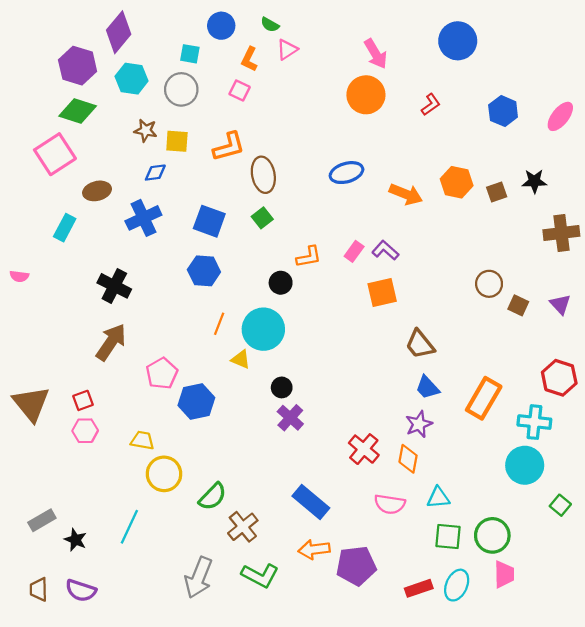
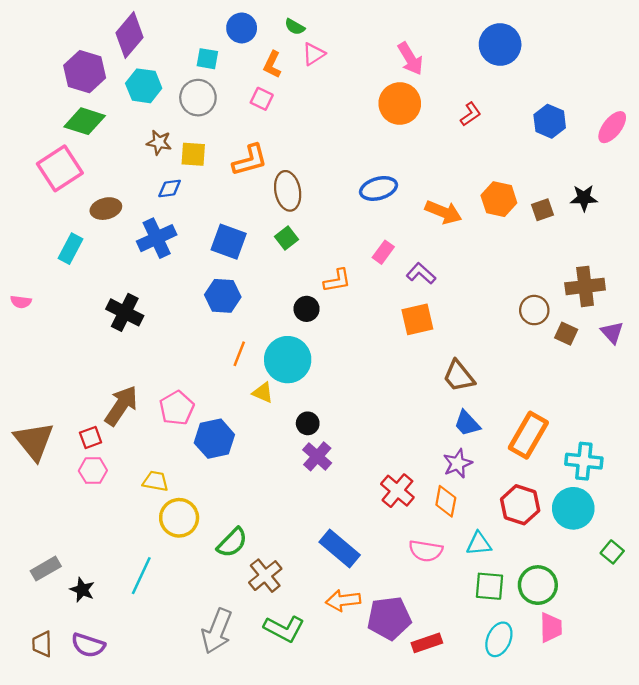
brown cross: (561, 233) -> (585, 286), moved
pink rectangle: (354, 251) -> (383, 252), moved
brown arrow: (111, 342) -> (121, 406), moved
red hexagon: (559, 378) -> (520, 505), moved
red rectangle: (419, 588) -> (427, 643), moved

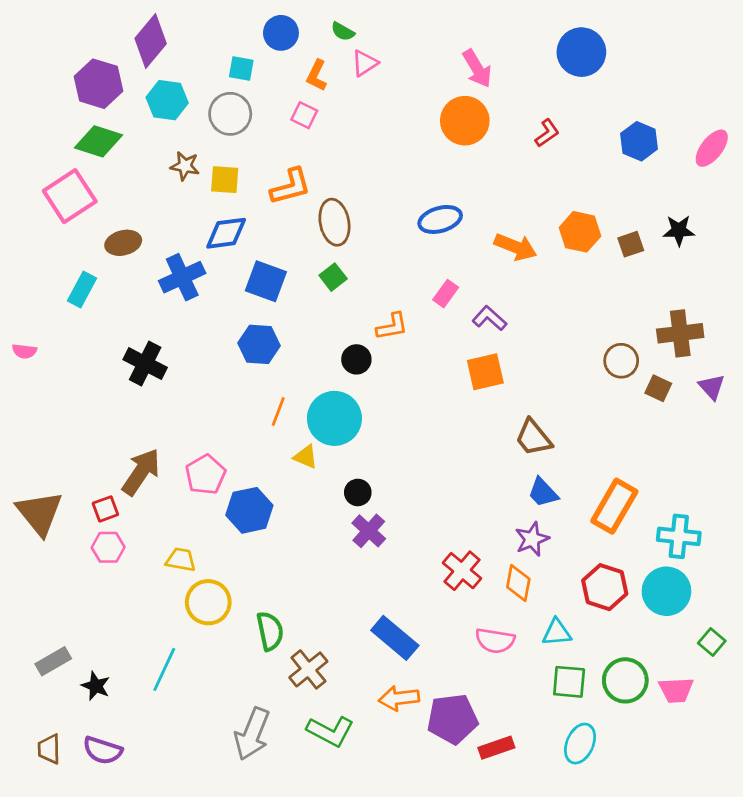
blue diamond: (170, 188) -> (226, 233), moved, size x1.5
green semicircle: (232, 543) -> (270, 631), turned -56
pink trapezoid: (551, 628) -> (676, 690), moved, turned 88

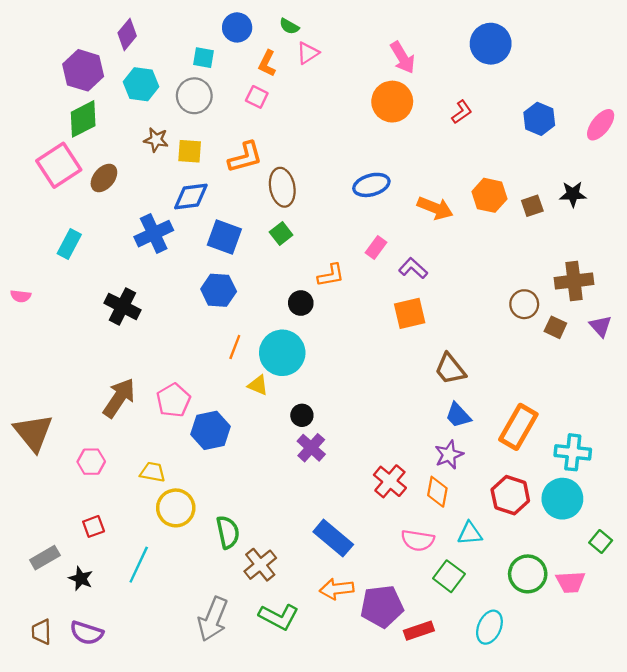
purple diamond: (151, 41) -> (127, 34), size x0.7
green diamond: (98, 141) -> (83, 119), turned -45
brown ellipse: (123, 243) -> (104, 178), moved, turned -36
red square: (105, 509) -> (94, 526), moved
green square: (569, 682) -> (449, 576), moved, turned 32

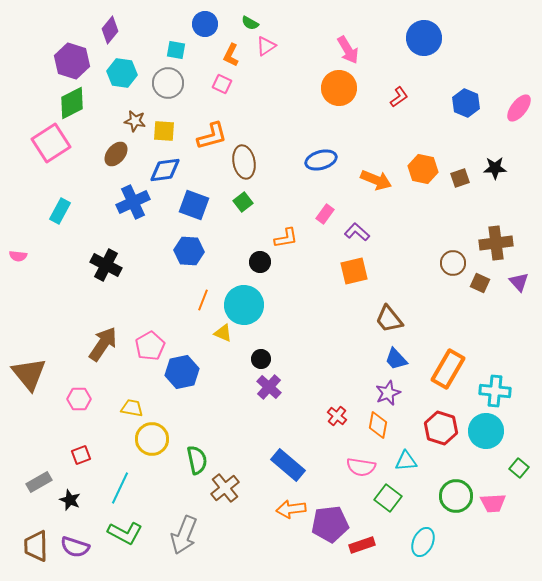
brown ellipse: (104, 178) -> (116, 154), moved
red cross: (390, 481) -> (337, 416), size x0.7
green L-shape: (279, 617) -> (125, 533), moved
brown trapezoid: (41, 632) -> (36, 546), size x1.4

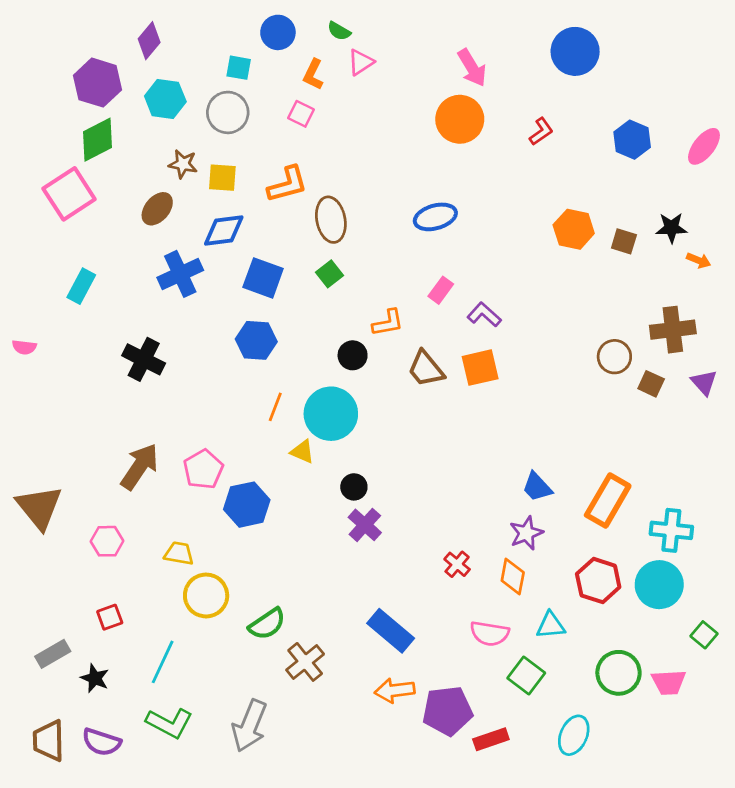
brown square: (460, 178) -> (624, 241), turned 36
orange arrow: (376, 180) -> (699, 260), moved, size x0.6
brown trapezoid: (389, 319) -> (426, 369), moved
green semicircle: (197, 460) -> (267, 624), turned 68

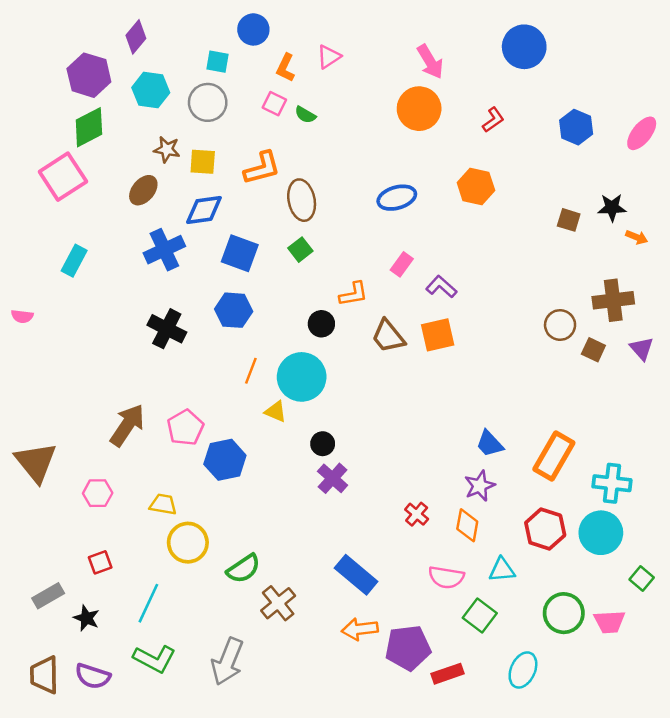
green semicircle: (339, 31) -> (305, 115), moved
orange hexagon: (574, 229) -> (476, 187), moved
black cross: (144, 359) -> (167, 329), moved

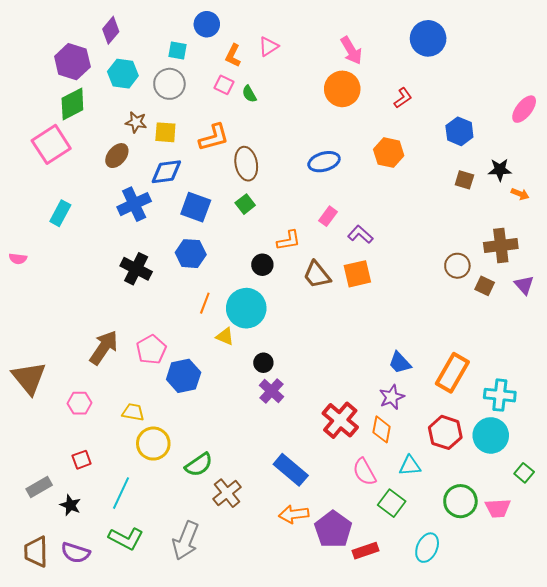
green semicircle: (305, 115) -> (249, 94), turned 30
blue hexagon: (576, 127) -> (459, 131), moved
red cross: (417, 514) -> (340, 420), size x1.8
pink semicircle: (446, 577) -> (364, 472), turned 52
purple pentagon: (408, 648) -> (333, 529), turned -30

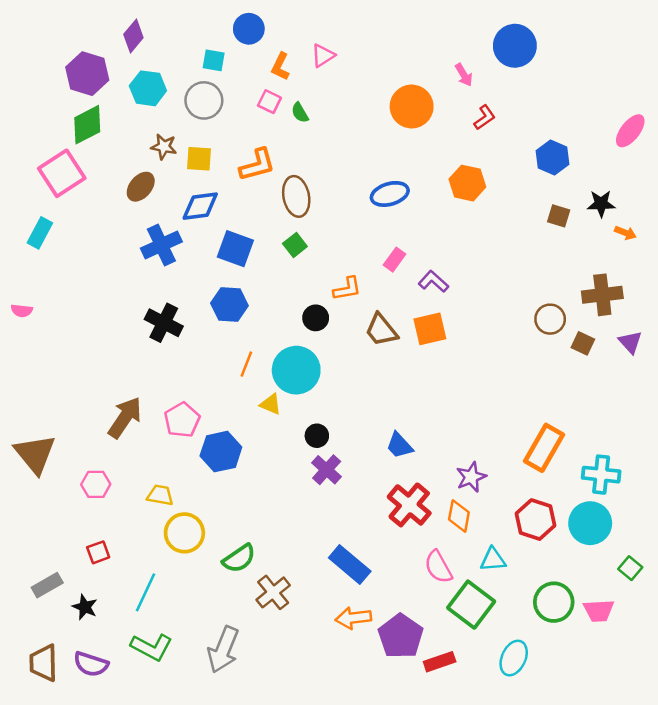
pink arrow: (351, 50) -> (464, 75), moved, size x0.7
cyan rectangle: (60, 213) -> (40, 233), moved
blue trapezoid: (400, 363) -> (399, 445), moved
green square: (392, 503) -> (471, 605), size x1.4

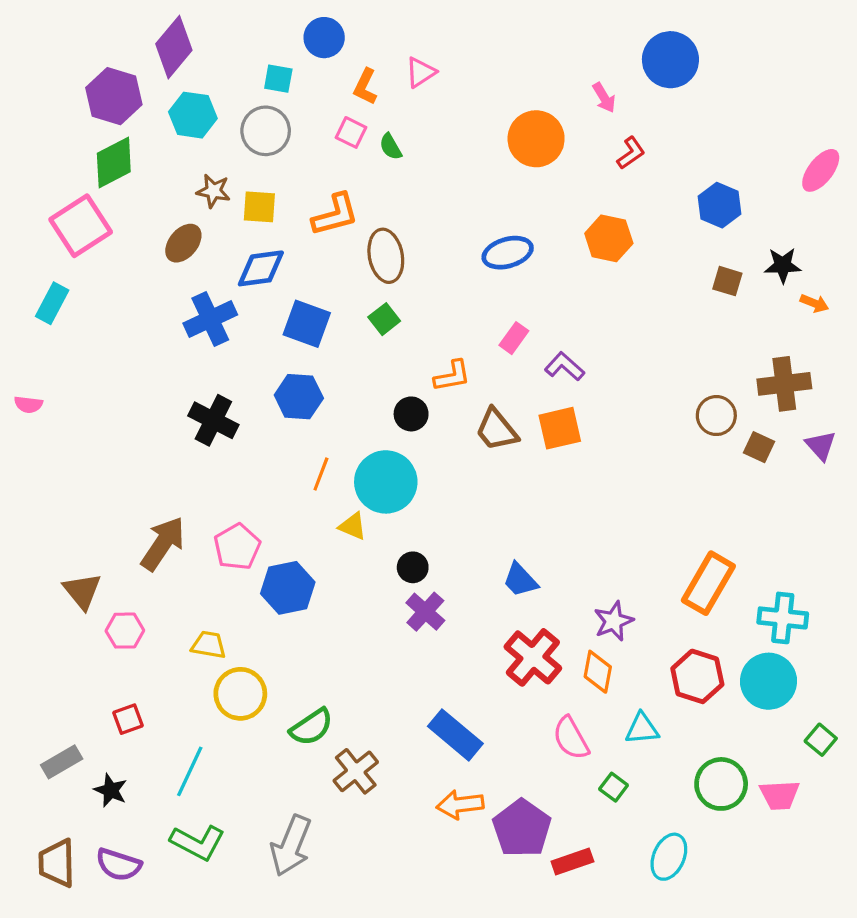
purple diamond: (133, 36) -> (174, 47), size x1.4
brown triangle: (35, 454) -> (82, 591), moved, size x0.7
green square: (471, 605) -> (614, 787), size x0.5

